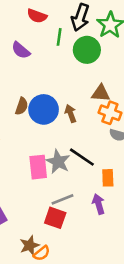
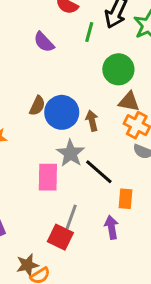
green circle: (87, 50) -> (118, 69), moved
gray star: (58, 162) -> (70, 153), moved
gray line: (63, 199) -> (71, 217), turned -55

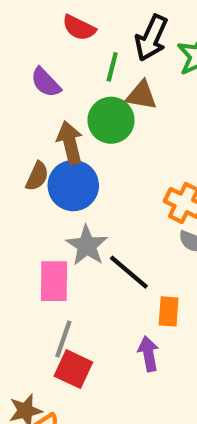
green circle: (118, 69) -> (111, 120), moved
brown triangle: (129, 102) -> (141, 95), moved
brown arrow: (92, 121) -> (70, 143), moved, size x1.4
gray line: (71, 217) -> (63, 339), moved

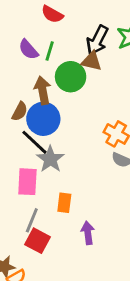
black arrow: (151, 38) -> (97, 40), moved
green line: (112, 67) -> (50, 51), moved
black line: (129, 272) -> (35, 142), moved
orange rectangle: (169, 311) -> (64, 203), moved

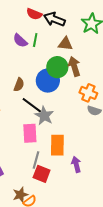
black arrow: (97, 40) -> (54, 19), moved, turned 90
green circle: (71, 77) -> (57, 67), moved
brown arrow: (43, 90) -> (74, 66), moved
blue circle: (43, 119) -> (48, 81), moved
orange rectangle: (64, 203) -> (57, 145), size x1.5

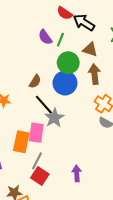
green circle: (57, 67) -> (68, 63), moved
orange rectangle: (57, 145) -> (21, 142), moved

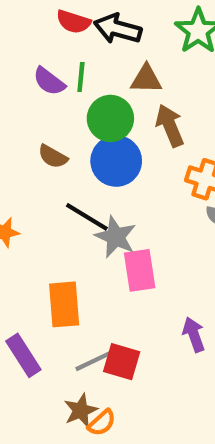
brown semicircle: (35, 81) -> (53, 157), moved, turned 104
pink rectangle: (36, 133) -> (140, 270), moved
gray line: (37, 161) -> (93, 361), moved, turned 54

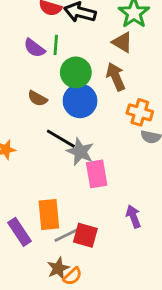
brown triangle: (146, 79) -> (122, 42), moved, turned 30
orange rectangle: (64, 304) -> (49, 214), moved

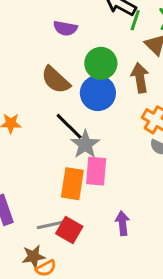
green line: (56, 45) -> (135, 20), moved
purple semicircle: (34, 48) -> (65, 28), turned -40
brown semicircle: (38, 98) -> (56, 80), size x1.5
orange rectangle: (49, 214) -> (72, 184), moved

